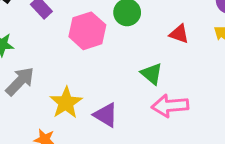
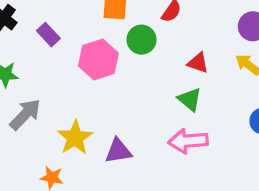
green triangle: (152, 74) -> (190, 99), moved
purple triangle: (106, 115) -> (118, 151), turned -40

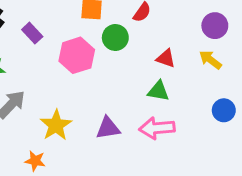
green triangle: (190, 99) -> (158, 91), turned -30
purple triangle: (118, 151) -> (108, 128), moved

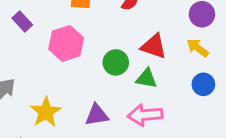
green circle: (115, 38) -> (116, 62), moved
red triangle: (166, 58) -> (154, 46), size x1.4
blue circle: (224, 110) -> (203, 84), moved

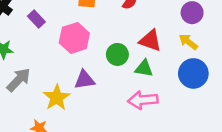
blue circle: (203, 84) -> (193, 73), size x1.5
purple triangle: (97, 115) -> (84, 80), moved

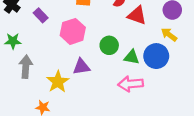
red triangle: (150, 41) -> (137, 15), moved
blue circle: (193, 73) -> (156, 56), moved
gray arrow: (19, 80) -> (26, 67), turned -40

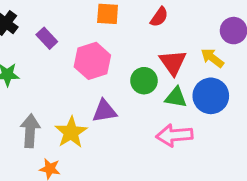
red triangle: (137, 15) -> (173, 62), moved, turned 36
yellow arrow: (169, 35) -> (212, 58), moved
gray arrow: (26, 67) -> (30, 131), moved

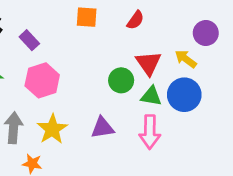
pink hexagon: (92, 61) -> (42, 80), moved
purple triangle: (105, 111) -> (102, 128), moved
pink arrow: (174, 135) -> (150, 132), turned -84

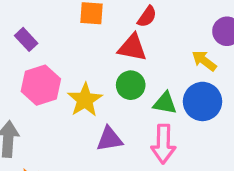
red triangle: (148, 63) -> (132, 48), moved, turned -44
yellow star: (52, 129) -> (85, 100), moved

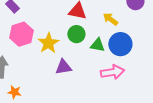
yellow arrow: (204, 61) -> (110, 19), moved
pink arrow: (163, 144) -> (112, 72), moved, turned -100

